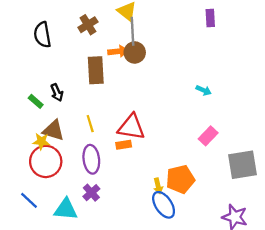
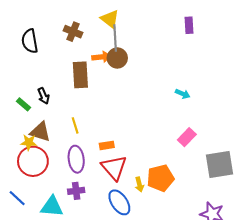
brown cross: (88, 25) -> (73, 32), turned -36
red triangle: (131, 127) -> (114, 168), moved, turned 40
purple cross: (91, 193) -> (76, 191), turned 35
blue ellipse: (164, 205) -> (119, 202), moved

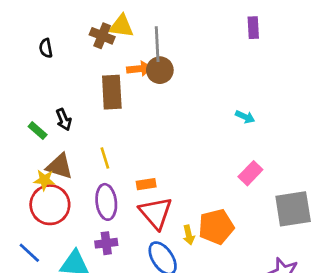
yellow triangle: (110, 19) -> (121, 26), moved, turned -30
black semicircle: (30, 41) -> (46, 48), size x0.6

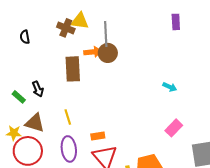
yellow star: (44, 180) -> (14, 133), moved

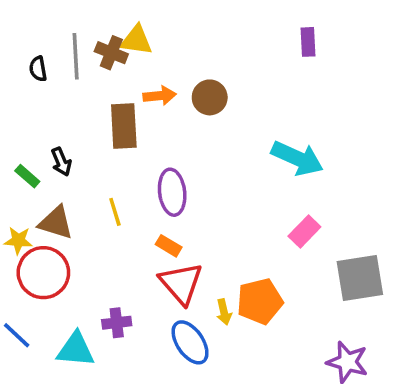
gray line: (106, 34) -> (76, 56), moved
brown circle: (108, 53) -> (210, 97), moved
cyan arrow: (170, 87) -> (297, 158), size x2.0
orange rectangle: (98, 136) -> (169, 246), turned 40
purple ellipse: (69, 149) -> (172, 192), moved

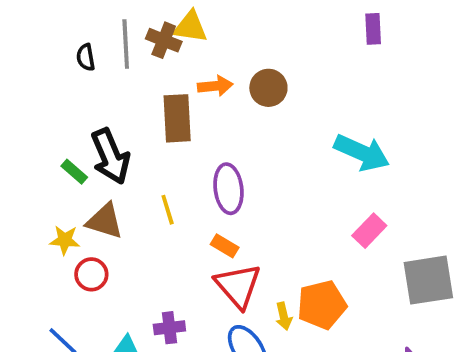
black arrow: (61, 162) -> (110, 156), size x1.8
red circle: (43, 273) -> (91, 274), size x0.6

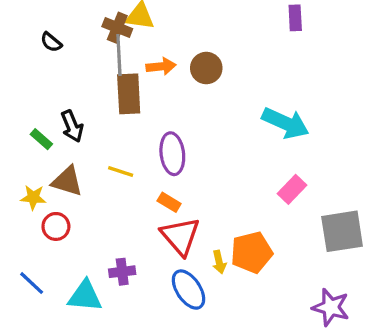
gray line: (126, 44) -> (119, 55), moved
black semicircle: (86, 57) -> (51, 42), turned -40
black arrow: (110, 156) -> (72, 126), size x0.7
yellow line: (168, 210) -> (121, 171), turned -55

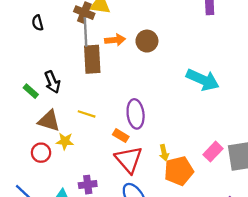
black semicircle: (51, 42) -> (38, 23), turned 35
purple ellipse: (172, 154) -> (136, 114), moved
pink rectangle: (292, 189) -> (213, 152), moved
yellow star: (33, 197) -> (65, 141), moved
yellow arrow: (219, 262) -> (164, 153), moved

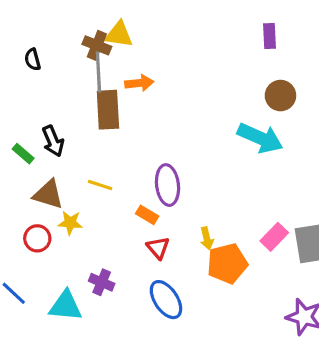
brown circle: (147, 41) -> (280, 96), moved
red triangle: (129, 159) -> (158, 248), size x0.6
purple cross: (88, 185) -> (102, 282), turned 30

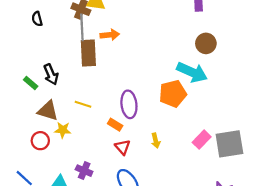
orange pentagon: (227, 263) -> (173, 94), moved

